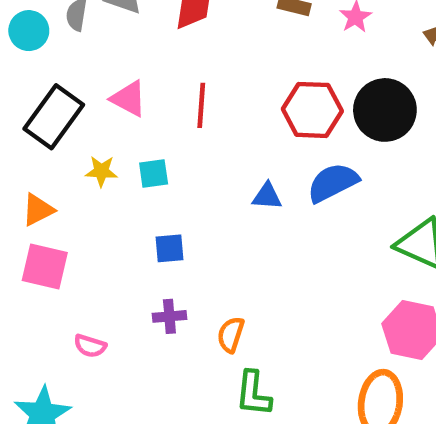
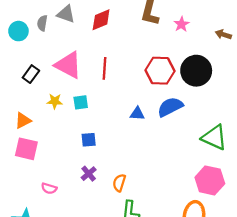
pink triangle: (129, 99) -> (68, 65), size x1.5
black rectangle: (54, 117) -> (31, 74), size x0.6
purple cross: (169, 316) -> (89, 174), turned -35

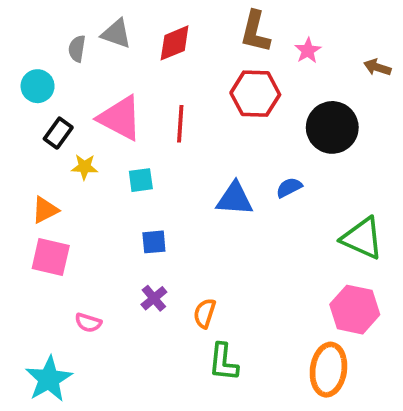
cyan circle: (18, 31) -> (38, 86), moved
red hexagon: (160, 71) -> (255, 94), moved
yellow star: (55, 101) -> (84, 167), moved
blue semicircle: (170, 107) -> (289, 188), size x0.6
blue triangle: (137, 114) -> (235, 199), size x1.5

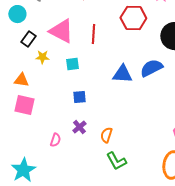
blue semicircle: (289, 188) -> (151, 68), size x1.6
orange triangle: (45, 210) -> (21, 80), turned 35
pink semicircle: (88, 323) -> (55, 140), moved, turned -88
green L-shape: (223, 362) -> (116, 161), turned -35

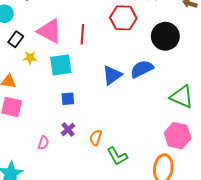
cyan square: (72, 64) -> (61, 65), size x1.6
blue triangle: (122, 74) -> (112, 75), turned -40
green L-shape: (116, 161) -> (117, 156), moved

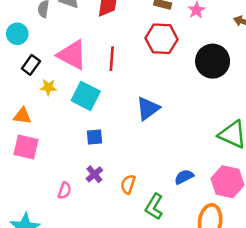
cyan square: (61, 65) -> (86, 96), turned 35
blue semicircle: (142, 69) -> (184, 177), moved, size x0.7
green L-shape: (117, 156) -> (154, 207), turned 60

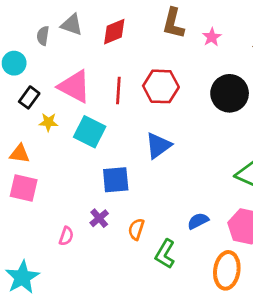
red hexagon: (162, 39) -> (161, 86), moved
blue square: (94, 137) -> (116, 180), moved, size x1.5

